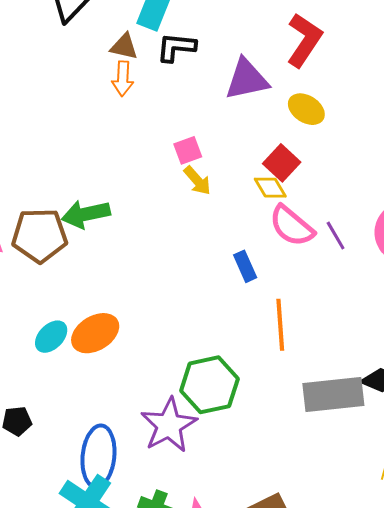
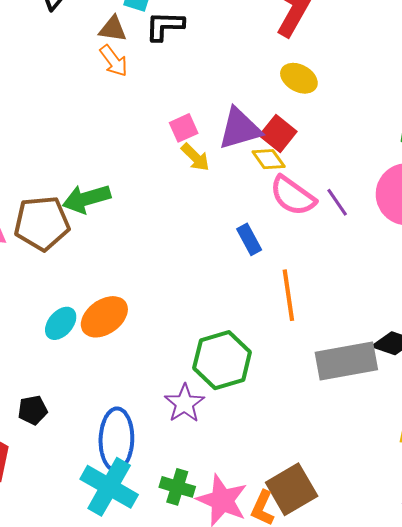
orange arrow: (123, 79) -> (114, 61), turned -36
purple triangle: (247, 79) -> (240, 129), moved
purple star: (169, 425) -> (184, 403), size x0.7

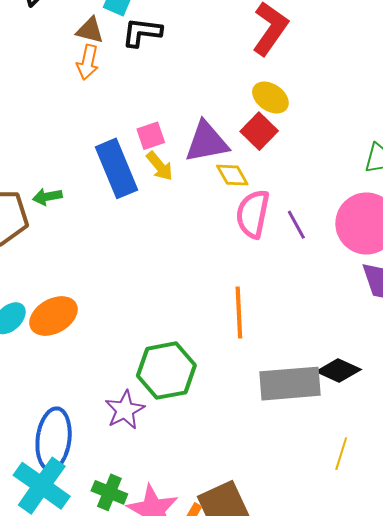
orange arrow: (114, 61) -> (88, 62), turned 44
red square: (278, 134) -> (259, 131), moved
pink semicircle: (293, 196) -> (253, 214), turned 60
green arrow: (87, 199) -> (47, 197), size x0.6
blue rectangle: (249, 239) -> (116, 168), moved, size x1.8

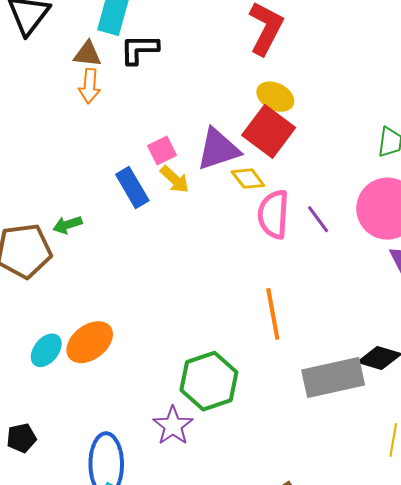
red square: (259, 131) -> (269, 131), size x1.4
blue rectangle: (116, 168) -> (132, 187), size x0.7

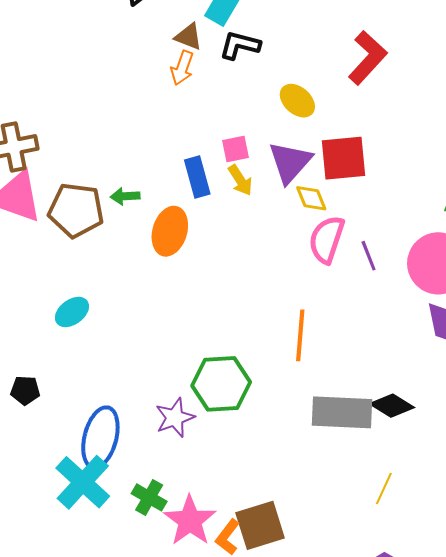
yellow ellipse: (275, 97) -> (297, 101), moved
red square: (269, 131) -> (343, 158), turned 33
purple triangle: (218, 149) -> (290, 162), turned -45
orange ellipse: (90, 342) -> (170, 231), moved, turned -51

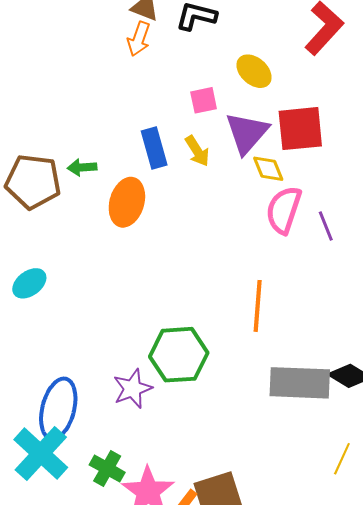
pink square: (235, 149) -> (204, 100), moved

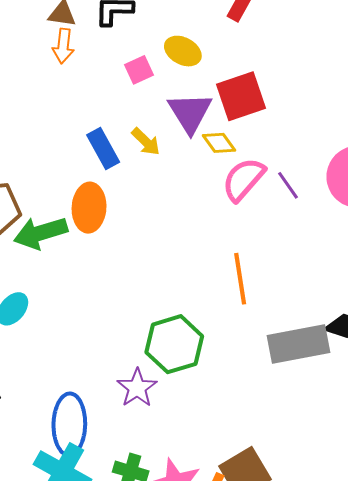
pink square: (204, 100) -> (139, 70), moved
green arrow: (82, 167) -> (41, 233), moved, size x1.8
pink semicircle: (284, 210) -> (243, 179), turned 36

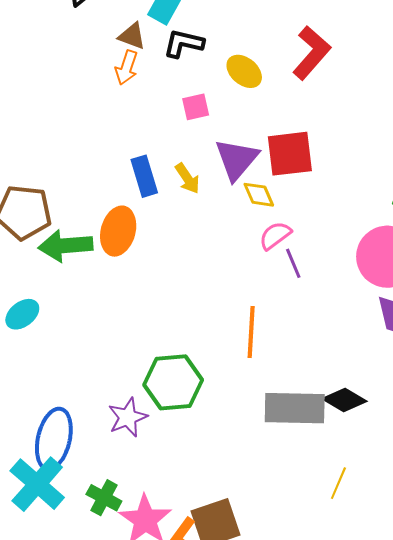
yellow ellipse: (183, 51) -> (244, 71), moved
pink semicircle: (243, 179) -> (275, 235), size x0.7
purple line: (288, 185) -> (293, 263), moved

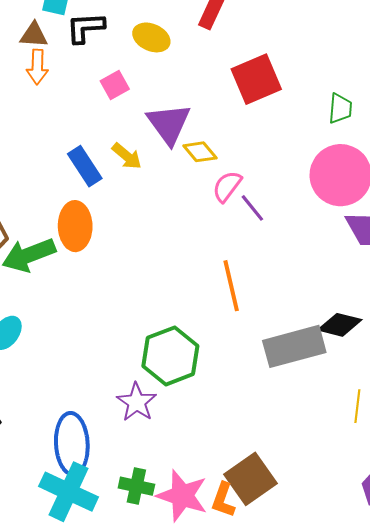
red square: (290, 154) -> (256, 79), moved

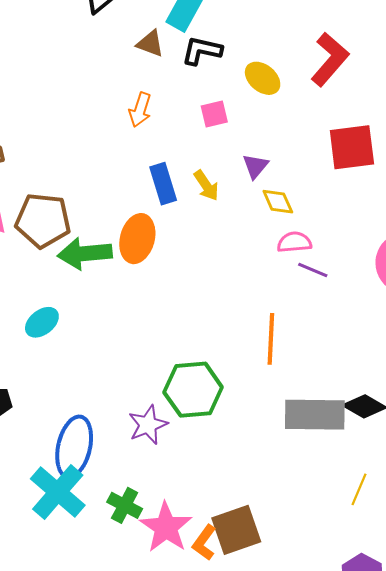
orange arrow: (37, 67) -> (140, 110), moved
purple triangle: (169, 124) -> (255, 166), size x0.6
pink semicircle: (227, 186) -> (294, 242), turned 32
purple line: (252, 208) -> (313, 270), turned -44

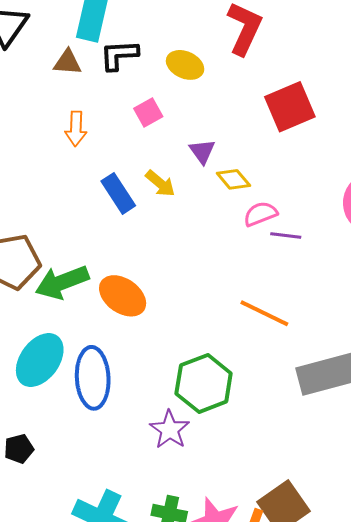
orange ellipse: (137, 239) -> (123, 296), moved, turned -54
cyan ellipse: (42, 322) -> (40, 360), size x1.6
orange line: (271, 339) -> (264, 313), turned -51
blue ellipse: (74, 447) -> (93, 378), moved

